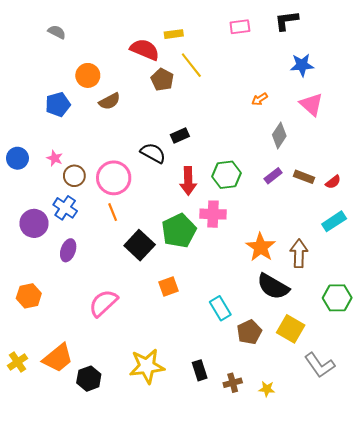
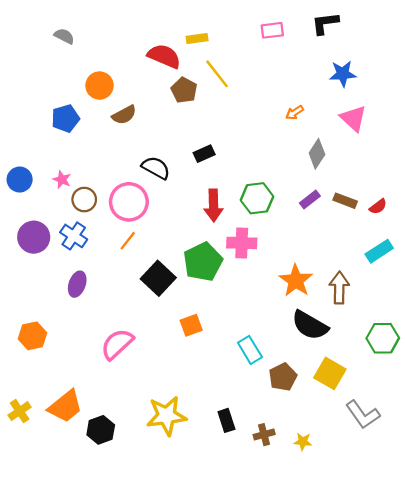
black semicircle: (153, 153) -> (156, 168), moved
orange line: (113, 212) -> (128, 241), turned 60
purple circle: (34, 223) -> (34, 237), moved

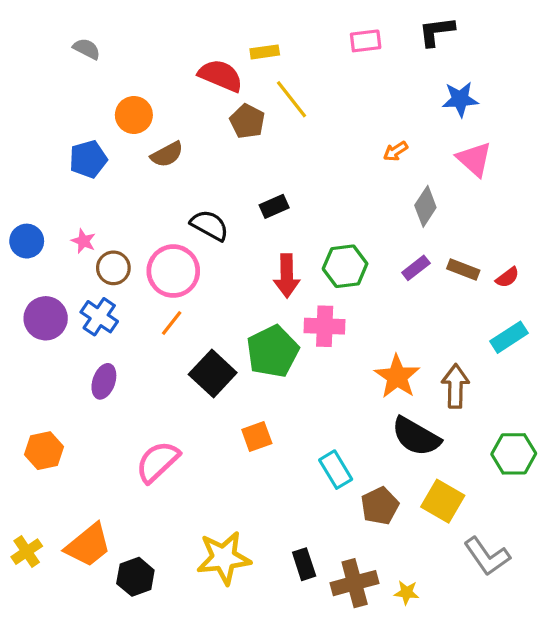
brown cross: (264, 435) -> (355, 583), size x1.6

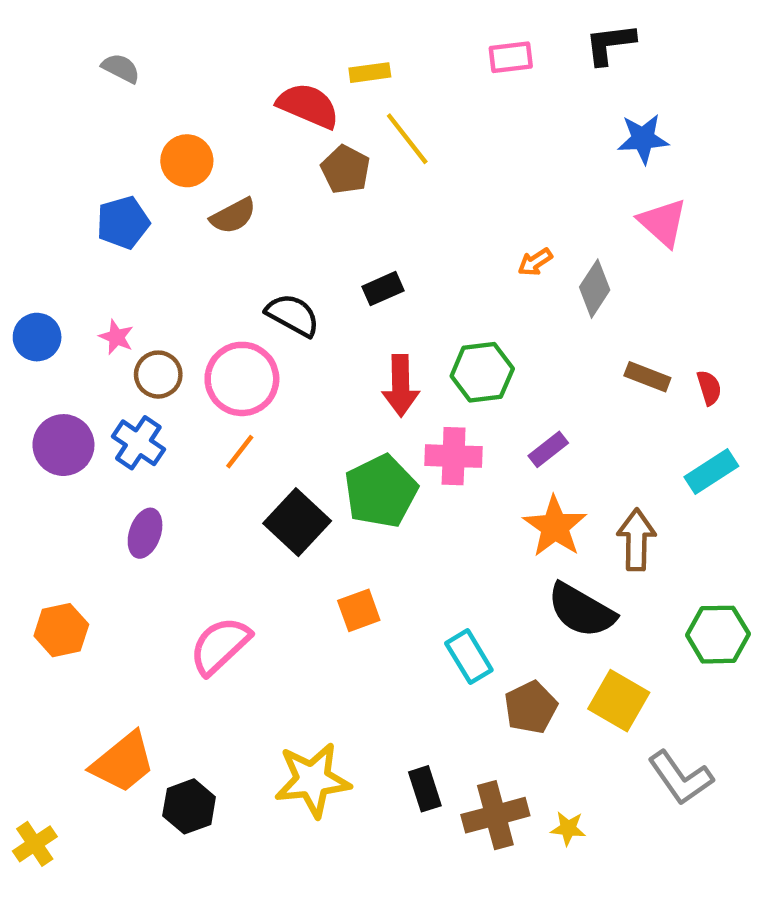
orange arrow: (396, 151) -> (535, 262), moved
purple rectangle: (416, 268) -> (548, 449), moved
red semicircle: (507, 277) -> (709, 388), turned -70
yellow cross: (27, 552) -> (35, 844), moved

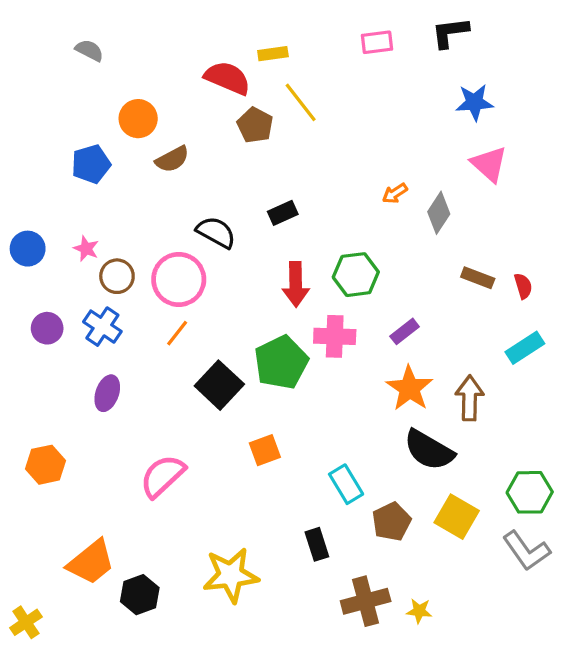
purple circle: (63, 445) -> (47, 328), size x0.7
green hexagon: (718, 635) -> (530, 492), moved
gray L-shape: (680, 778) -> (526, 551), moved
black rectangle: (425, 789) -> (317, 544), moved

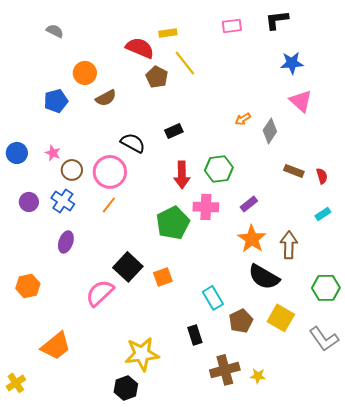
cyan rectangle: (525, 348) -> (323, 214), size x0.7
black square: (219, 385) -> (128, 267), moved
green hexagon: (530, 492) -> (326, 288), moved
black hexagon: (140, 595) -> (126, 388), moved

